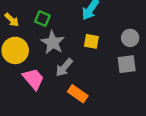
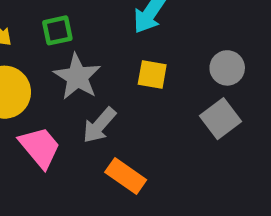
green square: (42, 19) -> (57, 30), turned -35
gray square: (127, 64) -> (221, 119), turned -30

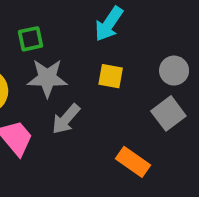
gray star: (77, 77) -> (47, 78), turned -30
orange rectangle: (126, 176) -> (133, 162), moved

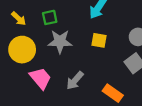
gray arrow: (66, 119) -> (75, 81), moved

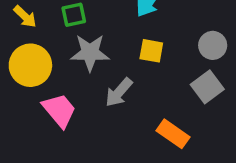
gray arrow: (75, 81) -> (119, 92), moved

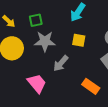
pink trapezoid: (59, 110) -> (37, 83), moved

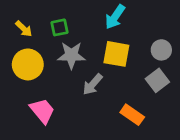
yellow square: (79, 40) -> (116, 54), size x1.5
pink trapezoid: (37, 83) -> (42, 111), moved

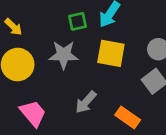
green square: (60, 27) -> (78, 21), moved
gray arrow: (93, 84) -> (86, 102), moved

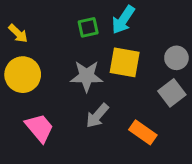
gray star: (64, 55) -> (87, 76), moved

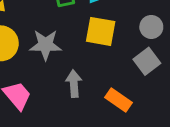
gray star: (87, 76) -> (46, 45), moved
gray arrow: (97, 116) -> (74, 84), turned 135

